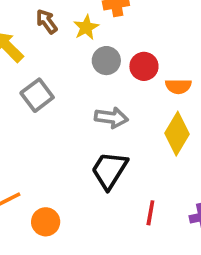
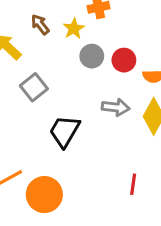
gray arrow: (111, 118) -> (116, 107), moved
black trapezoid: (109, 170) -> (65, 131), moved
orange circle: (46, 222) -> (44, 195), size x1.5

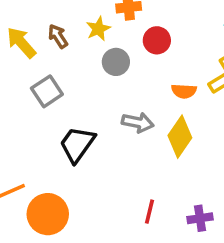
brown arrow: (40, 24) -> (58, 36), moved
red circle: (124, 60) -> (157, 40), moved

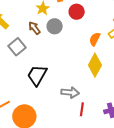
brown arrow: (58, 36) -> (34, 28), moved
orange semicircle: (184, 91) -> (95, 39), turned 120
gray arrow: (138, 122) -> (70, 92), moved

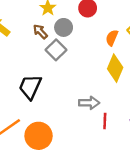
gray square: (17, 47) -> (56, 50), moved
black trapezoid: (37, 75) -> (30, 87), moved

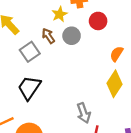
gray square: (56, 50) -> (30, 52), moved
gray arrow: (89, 103) -> (84, 113), turned 60

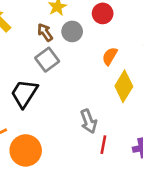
gray square: (30, 52) -> (47, 60), moved
orange semicircle: (117, 54) -> (110, 56), moved

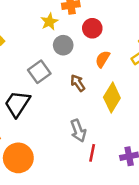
brown arrow: (45, 32) -> (78, 83), moved
orange semicircle: (110, 56) -> (103, 59), moved

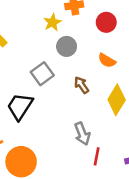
red circle: (92, 28) -> (106, 22), moved
orange semicircle: (103, 59) -> (107, 60), turned -90

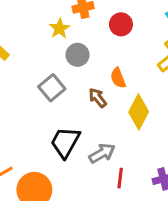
orange semicircle: (107, 60) -> (118, 78), moved, turned 42
black trapezoid: (20, 106) -> (65, 142), moved
gray arrow: (82, 134) -> (102, 153), turned -95

